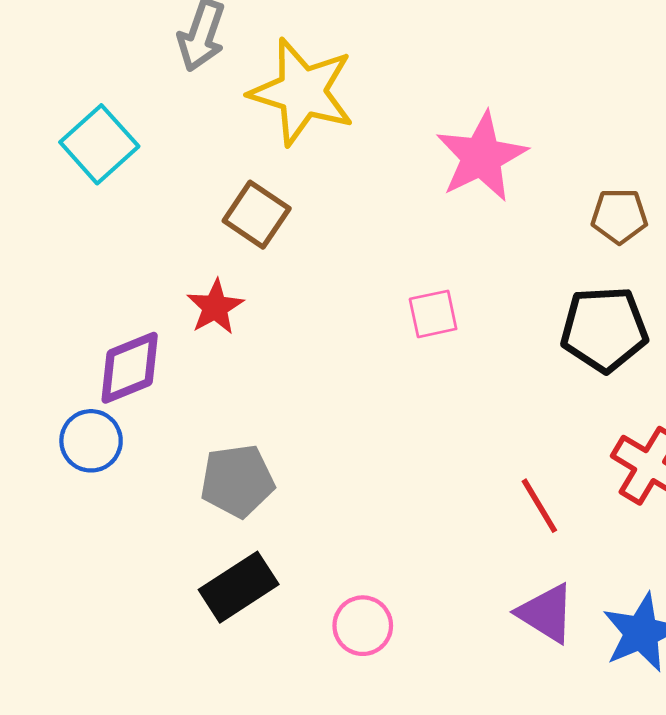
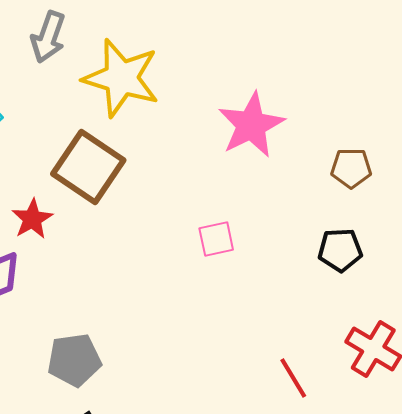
brown square: (257, 215) -> (88, 167), size x1.5
red star: (215, 307) -> (32, 219), moved
black pentagon: (604, 329) -> (340, 250), size x0.7

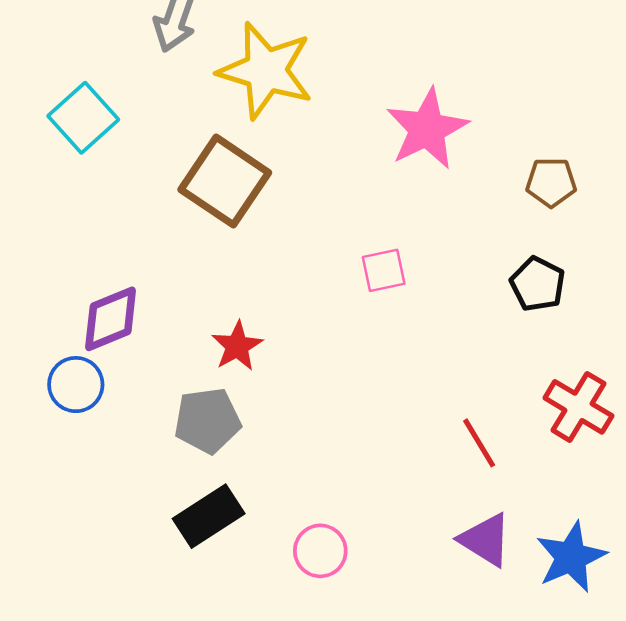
red star: (32, 219) -> (237, 346), moved
black pentagon: (340, 250) -> (537, 284), turned 30

